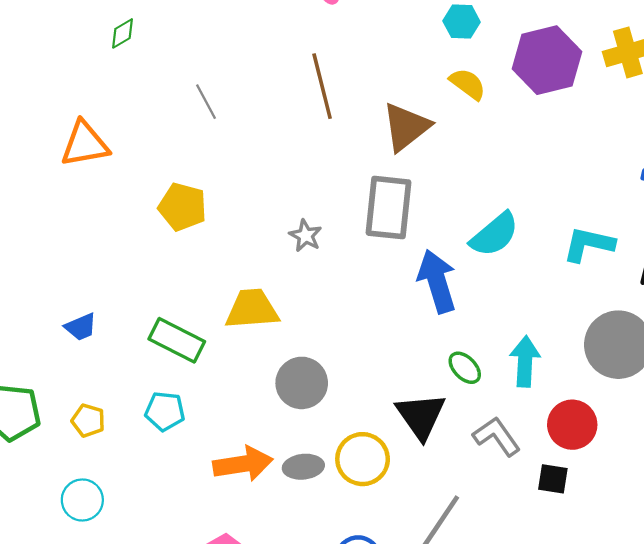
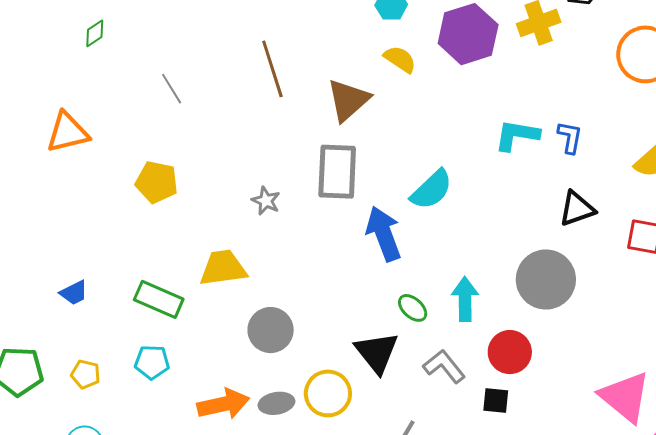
cyan L-shape: (589, 244) -> (517, 135), moved

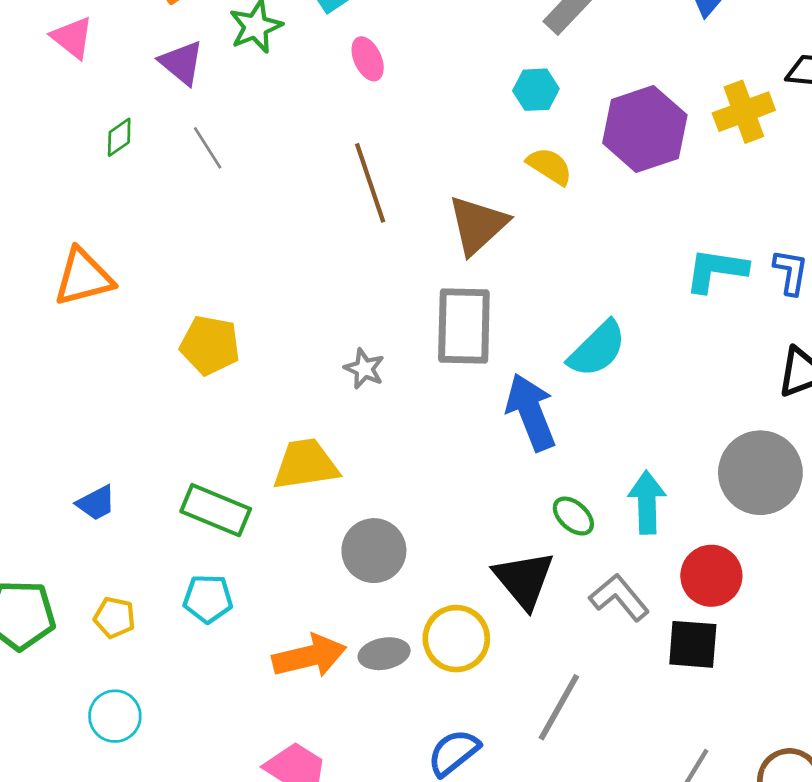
gray line: (172, 89) -> (208, 148), moved
black square: (496, 401) -> (693, 644), size x1.4

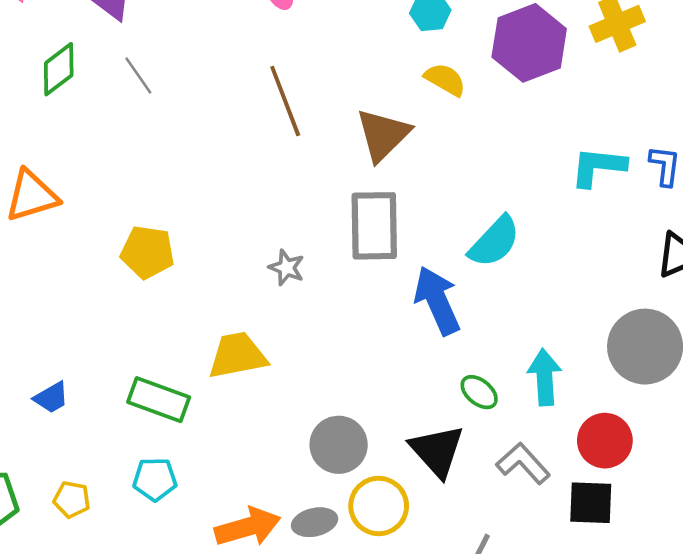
green diamond: (119, 137) -> (59, 69), size x1.5
gray circle: (374, 551) -> (339, 445), moved

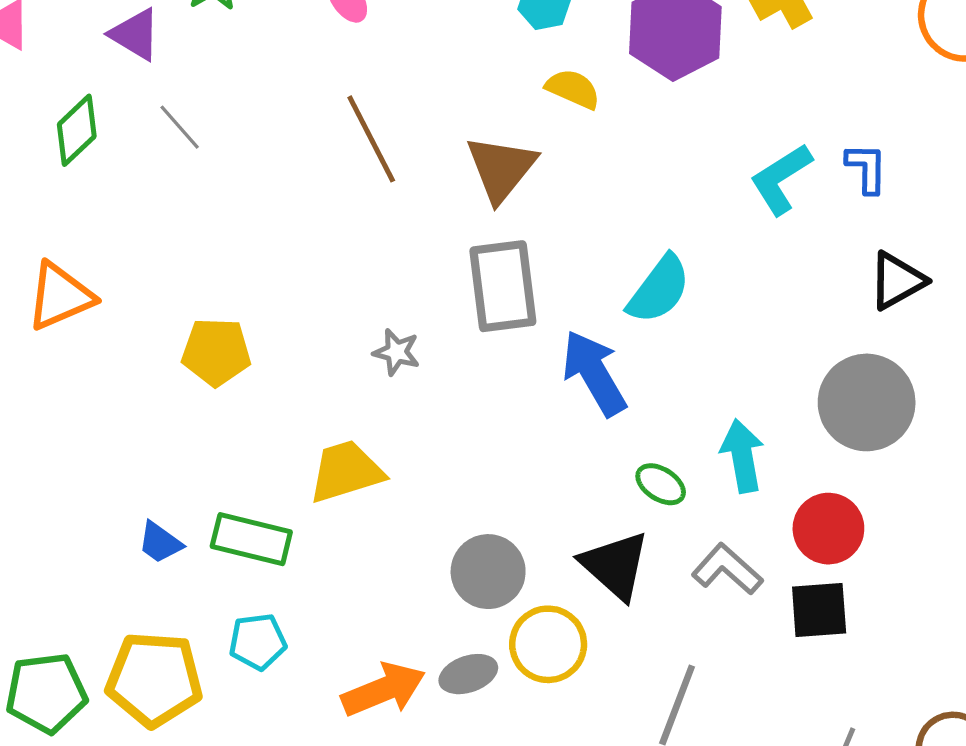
cyan L-shape: (598, 167) -> (781, 179), turned -32
blue trapezoid: (51, 398) -> (160, 543), moved, turned 72
yellow pentagon: (72, 499) -> (154, 679), size x2.0

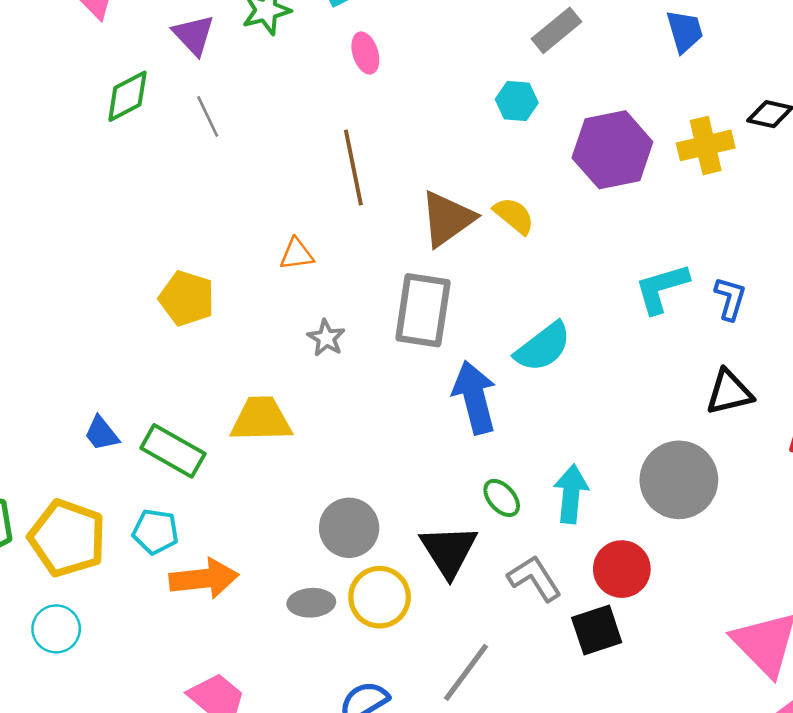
yellow semicircle: (573, 89) -> (514, 216), moved
orange triangle: (60, 296) -> (297, 254), moved, size x0.6
black square: (819, 610) -> (597, 630), turned -30
orange arrow: (383, 690) -> (204, 579), moved

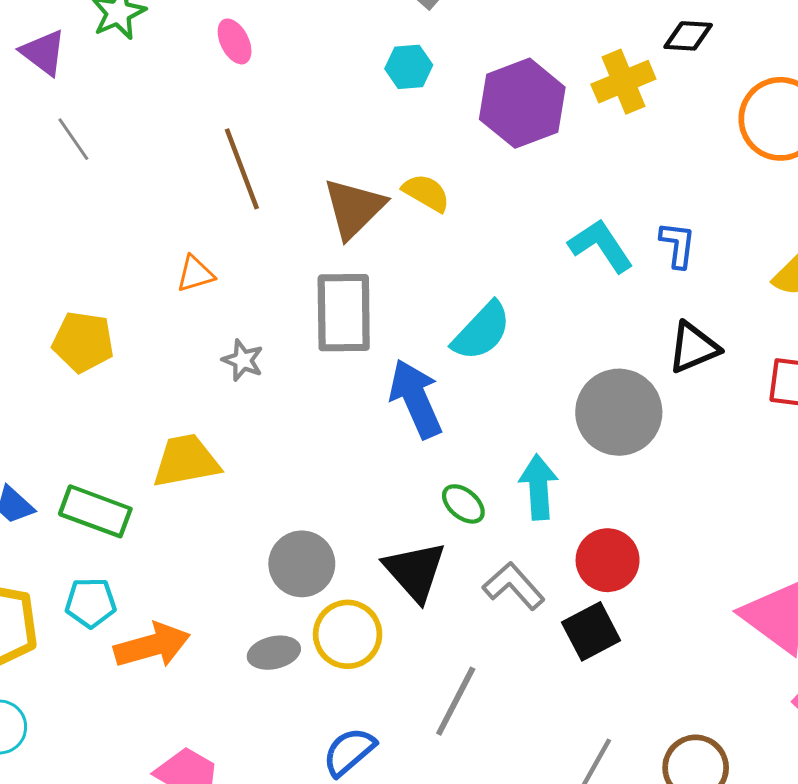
cyan L-shape: (662, 288) -> (601, 246), turned 82
gray circle: (679, 480) -> (619, 412), moved

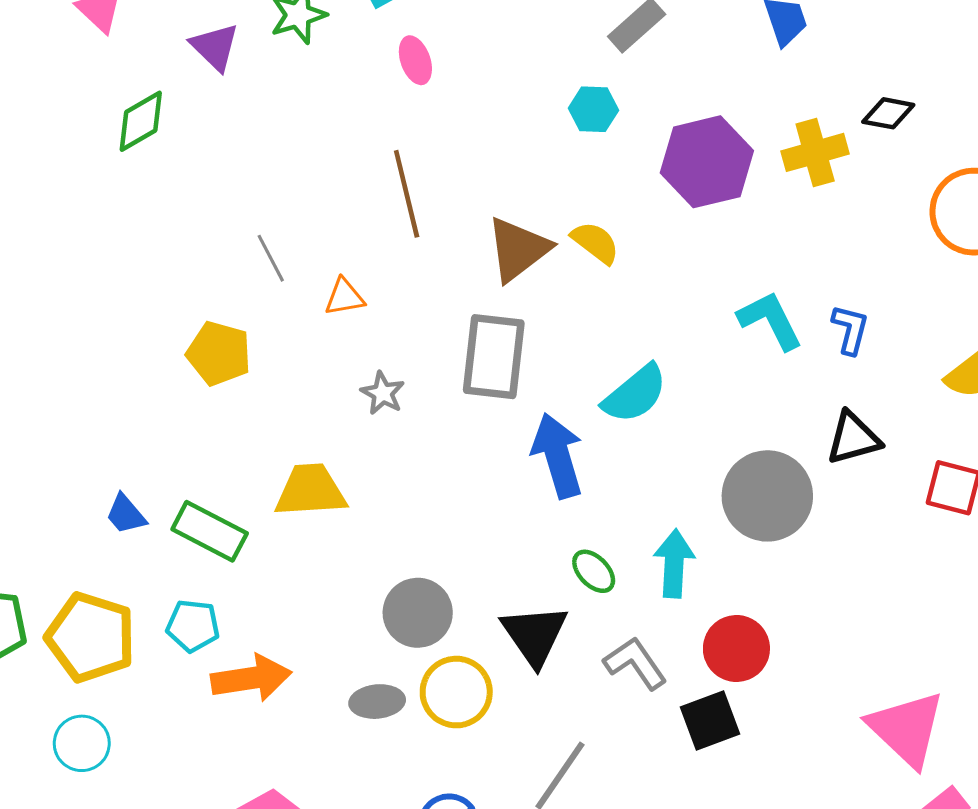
gray line: (73, 139) -> (271, 258), moved

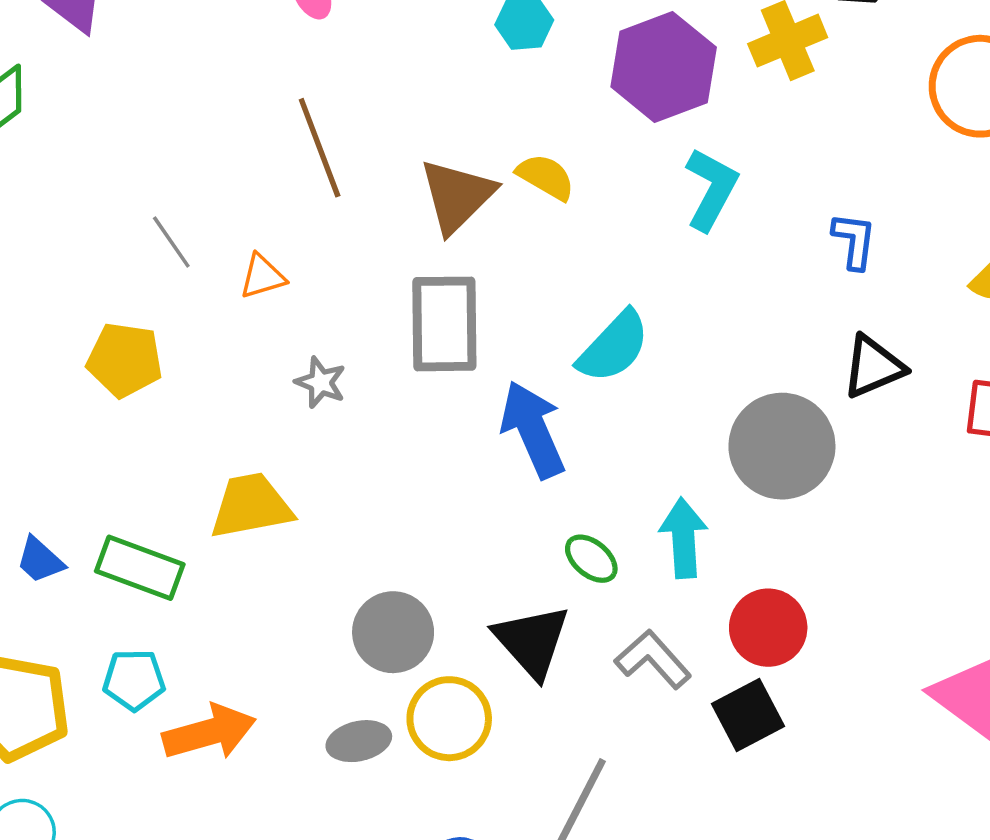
cyan L-shape: (770, 320) -> (711, 189), moved, turned 62

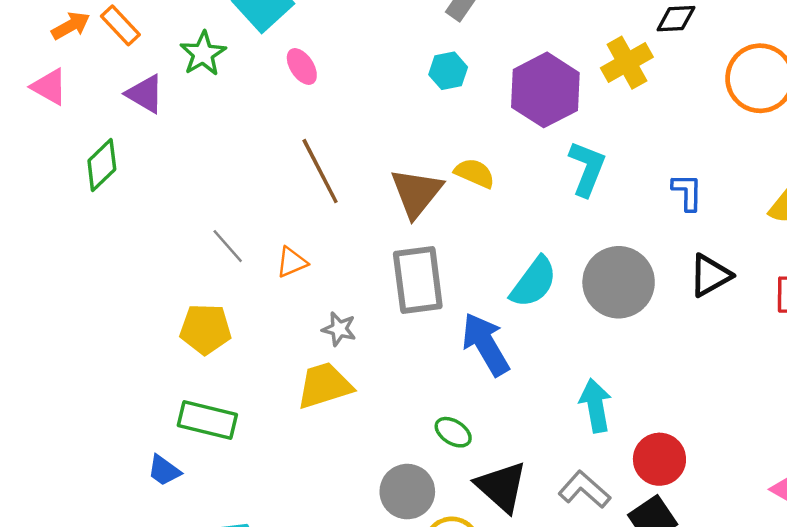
gray circle: (782, 446) -> (619, 282), moved
yellow trapezoid: (251, 506) -> (324, 386), moved
green ellipse: (591, 559) -> (453, 432), moved
green rectangle: (140, 568) -> (207, 420), moved

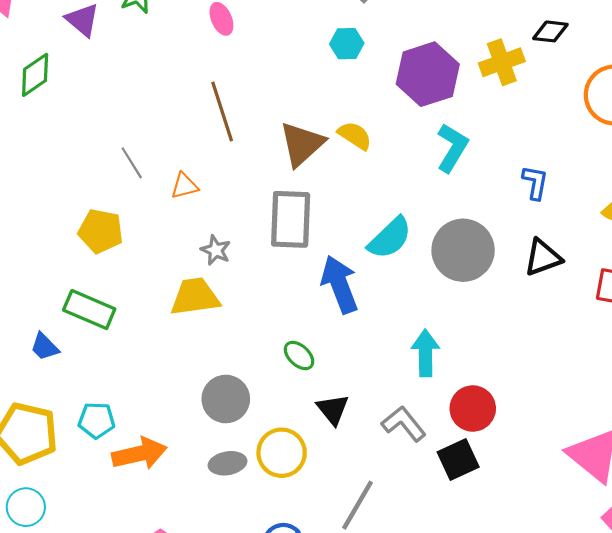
black triangle: (501, 487) -> (333, 409), size x0.7
gray circle: (407, 492) -> (226, 399), moved

